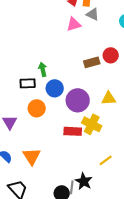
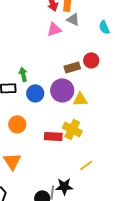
yellow triangle: (109, 98) -> (80, 99), moved
purple circle: (78, 100) -> (62, 90), moved
orange circle: (37, 108) -> (17, 124), moved
black star: (84, 181) -> (64, 186), turned -30

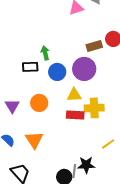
yellow triangle: (80, 99) -> (74, 95), moved
yellow cross: (72, 129) -> (94, 108), turned -30

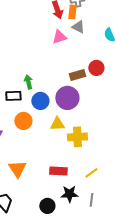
orange circle: (39, 103) -> (23, 121), moved
red rectangle: (75, 115) -> (58, 171), moved
gray line: (74, 171) -> (91, 200), moved

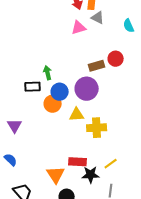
orange circle: (23, 121) -> (53, 104), moved
orange triangle: (17, 169) -> (56, 175), moved
black star: (69, 194) -> (91, 175), moved

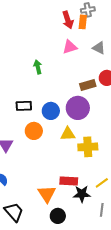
gray triangle: (98, 18) -> (99, 48), moved
green arrow: (48, 73) -> (38, 67), moved
orange circle: (53, 104) -> (34, 131), moved

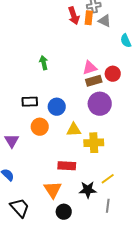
pink triangle: (70, 47) -> (90, 68), moved
gray triangle: (99, 48) -> (105, 21), moved
purple circle: (78, 108) -> (100, 104), moved
red rectangle: (69, 181) -> (67, 166), moved

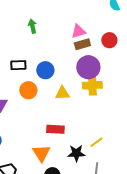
red circle: (113, 74) -> (109, 40), moved
yellow cross: (94, 143) -> (92, 85), moved

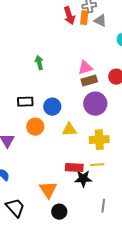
yellow cross: (92, 85) -> (99, 140), moved
red rectangle: (55, 129) -> (74, 168), moved
yellow line: (96, 142) -> (97, 165), moved, turned 32
black star: (76, 153) -> (83, 179), moved

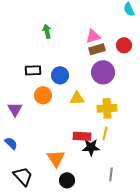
yellow line: (97, 165) -> (105, 133), turned -72

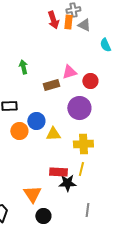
red circle: (124, 45) -> (90, 81), moved
brown rectangle: (97, 49) -> (51, 85), moved
blue circle: (60, 75) -> (36, 121), moved

